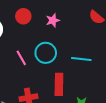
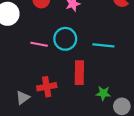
pink line: (21, 58) -> (39, 44), turned -49

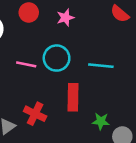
red cross: (47, 87) -> (35, 114), turned 36

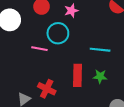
cyan circle: (57, 58) -> (58, 33), moved
green star: (101, 121) -> (100, 76), moved

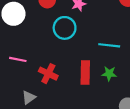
pink line: (39, 49) -> (18, 59), moved
red cross: (47, 89) -> (48, 74), moved

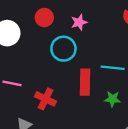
red rectangle: (85, 72) -> (85, 82), moved

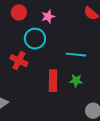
red rectangle: (85, 82) -> (53, 81), moved
red cross: (46, 99) -> (19, 61), moved

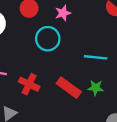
red cross: (19, 61) -> (29, 84), moved
red rectangle: (53, 81) -> (69, 88), turned -55

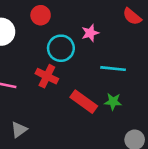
pink star: (63, 13) -> (90, 33), moved
red cross: (29, 84) -> (47, 76), moved

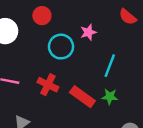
cyan line: (113, 69) -> (110, 66), turned -75
red cross: (47, 76) -> (48, 85), moved

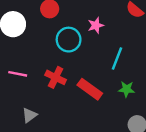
green star: (110, 97) -> (127, 89), moved

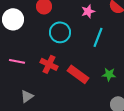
pink star: (96, 25) -> (88, 11), moved
cyan line: (117, 58) -> (98, 37), moved

